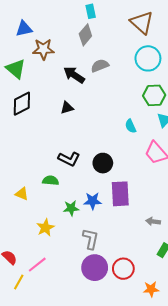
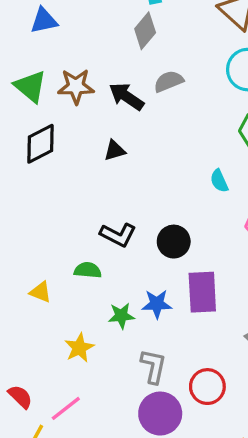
brown star: (43, 49) -> (76, 86), moved
red circle: (123, 269) -> (207, 387), moved

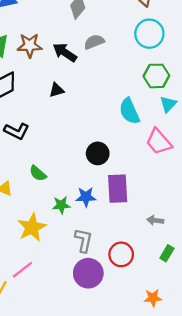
cyan semicircle: (219, 181) -> (129, 111), size x1.6
black L-shape: (118, 235) -> (17, 131), moved
green semicircle: (88, 270) -> (38, 173), turned -144
yellow star: (79, 348) -> (32, 227), size x1.4

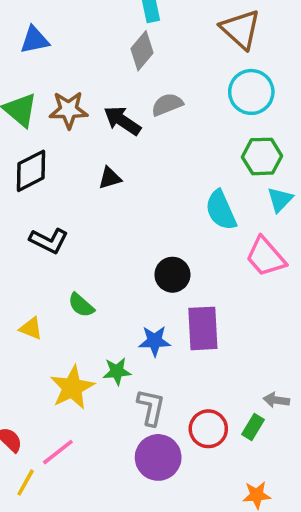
green star: (61, 205) -> (117, 371), moved
gray arrow: (155, 220) -> (276, 400), moved
green rectangle: (167, 253) -> (253, 427), moved

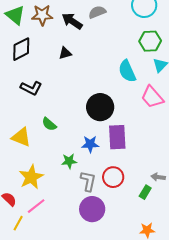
black circle: (172, 275) -> (100, 107), size x1.4
yellow triangle: (31, 328) -> (21, 137), size x1.5
yellow star: (72, 388) -> (31, 177), moved
red circle: (208, 429) -> (113, 177), moved

